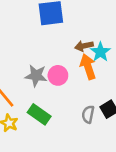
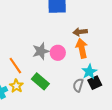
cyan star: (100, 52) -> (89, 72), moved
gray star: (36, 76) -> (41, 51), turned -30

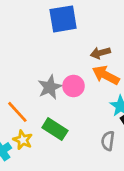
orange arrow: (82, 48) -> (106, 75), turned -42
gray semicircle: (78, 85) -> (108, 141), moved

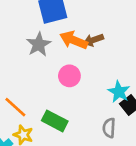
orange arrow: (106, 75) -> (74, 40), moved
gray star: (50, 87) -> (39, 44), moved

